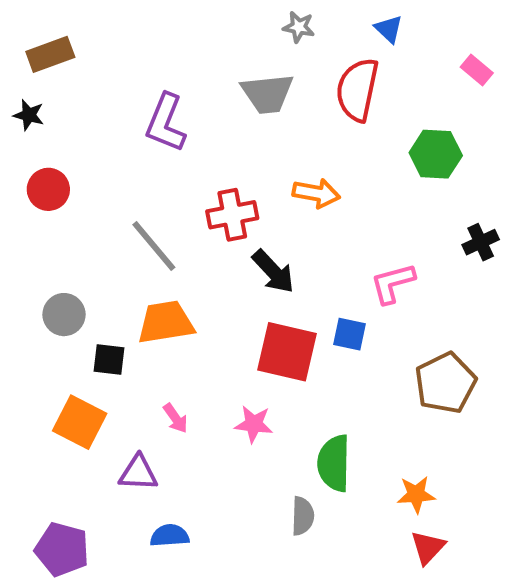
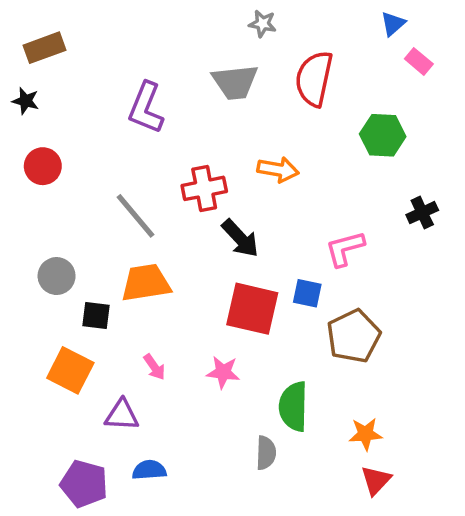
blue triangle: (389, 29) -> (393, 24), moved, turned 36
brown pentagon: (445, 383) -> (354, 336), moved
purple pentagon: (62, 549) -> (84, 484), moved

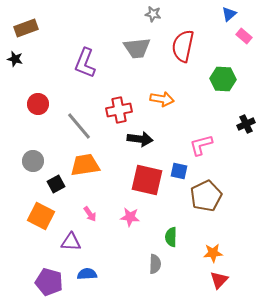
red circle: (43, 166) -> (38, 104), moved
black arrow: (240, 238) -> (140, 139), turned -40
black square: (96, 316) -> (56, 184), turned -36
green semicircle: (293, 406) -> (171, 237), size x0.7

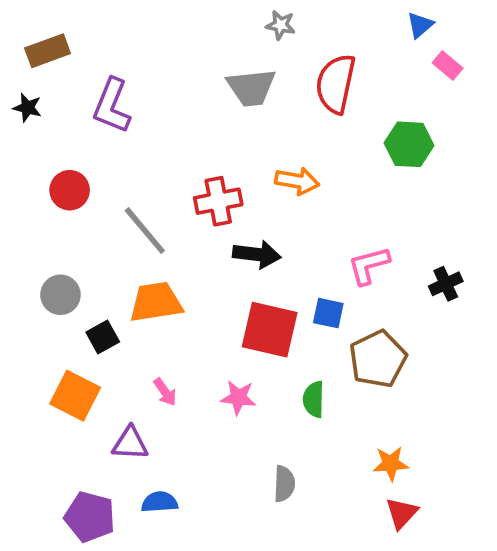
purple L-shape: (85, 63) -> (112, 106), moved
black cross: (246, 124) -> (446, 284), moved
green semicircle: (171, 237) -> (314, 399), moved

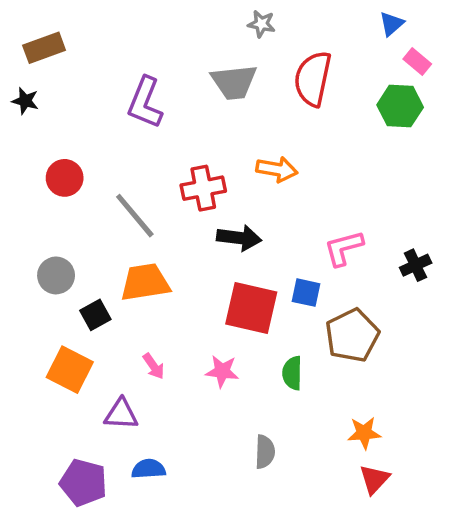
purple L-shape: (112, 106) -> (145, 103), moved
green hexagon: (409, 144) -> (400, 106), moved

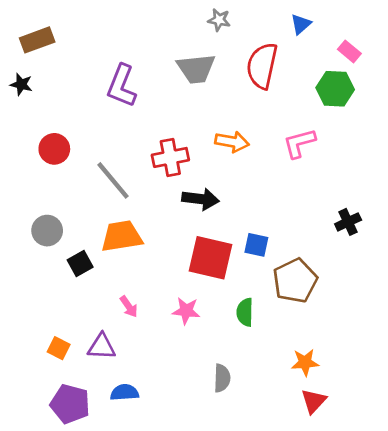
blue triangle: (392, 24) -> (301, 24), moved
pink L-shape: (344, 248) -> (299, 143), moved
orange square: (70, 370) -> (59, 348), moved, size x0.6

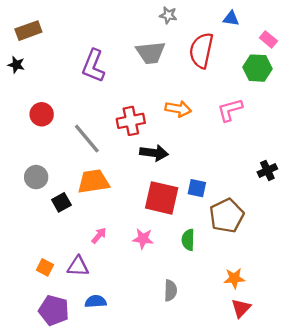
blue triangle: (301, 24) -> (231, 18), turned 49
pink arrow: (129, 306) -> (99, 235), turned -105

